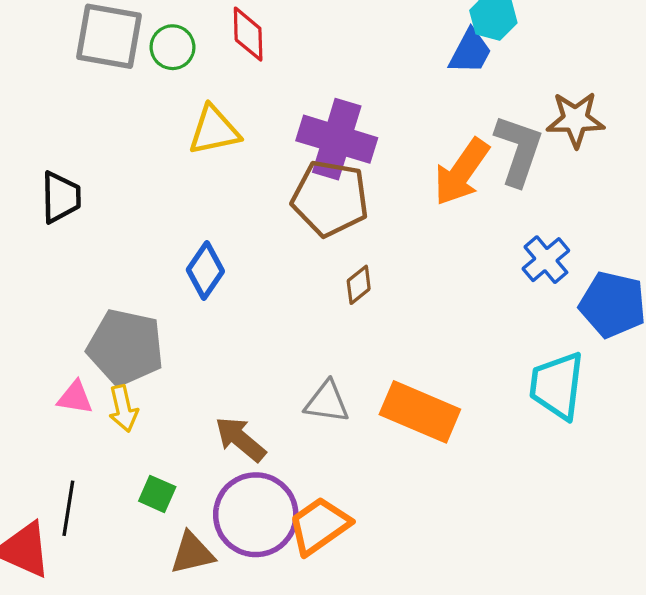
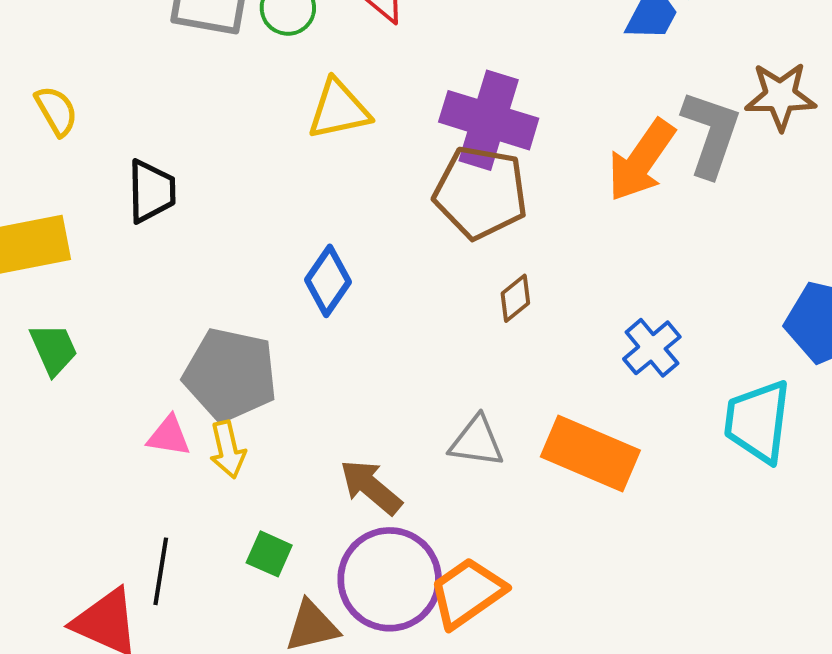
blue cross: (546, 260) -> (652, 348), moved

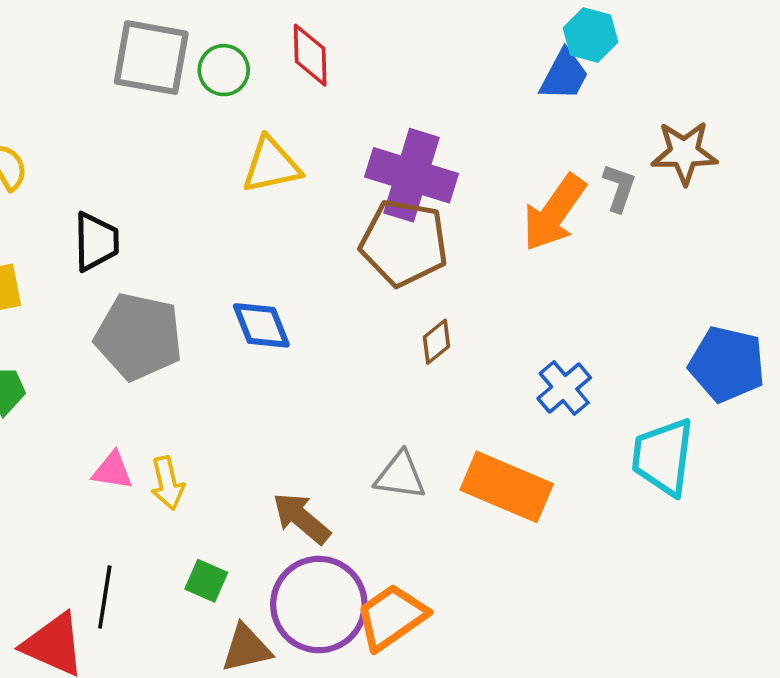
gray L-shape: (711, 134) -> (619, 188), size x0.6
blue diamond: (328, 281) -> (261, 325), turned -56
gray pentagon: (230, 375) -> (139, 337), moved

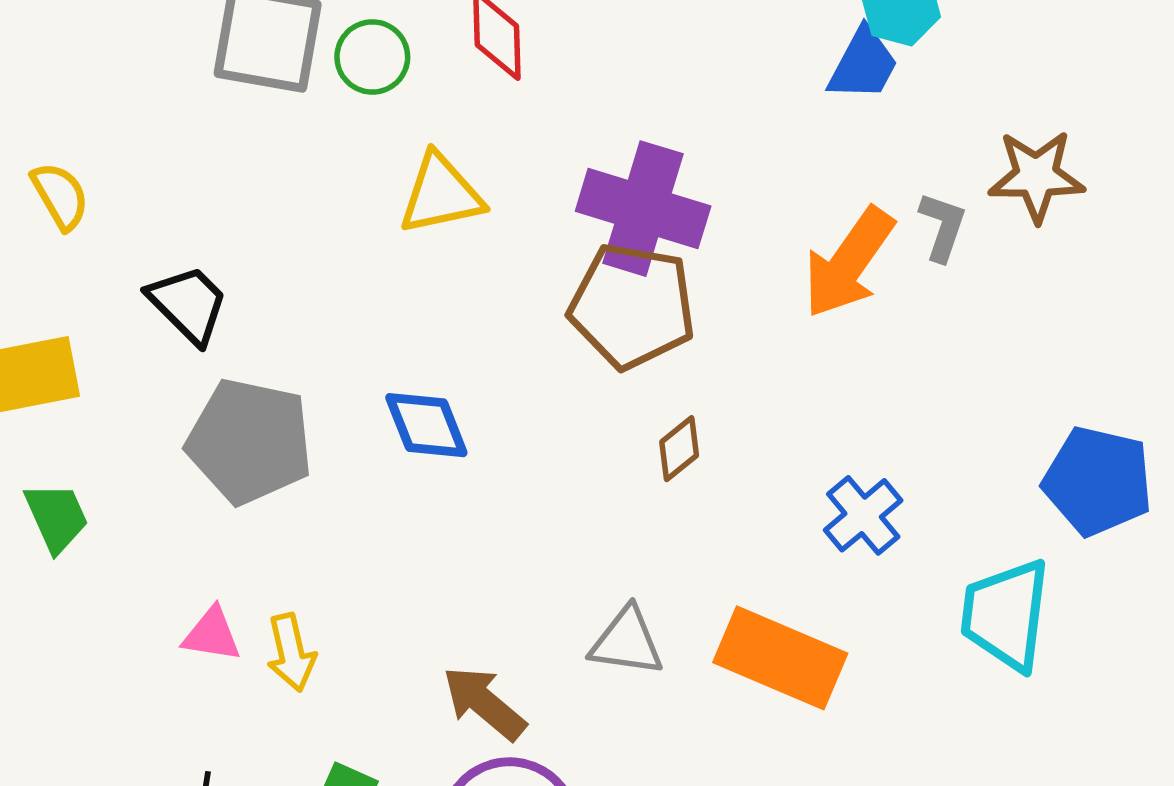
black trapezoid: (96, 242) -> (188, 304), turned -44

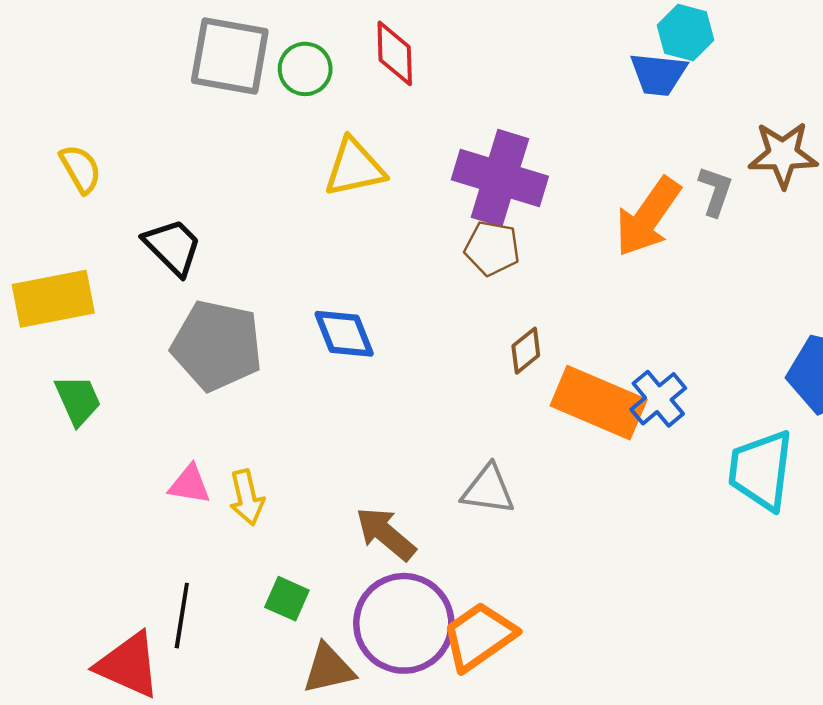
blue trapezoid: (863, 64) -> (658, 74), turned 68
brown pentagon: (632, 306) -> (492, 248), size x0.6
orange rectangle: (780, 658) -> (599, 403), moved

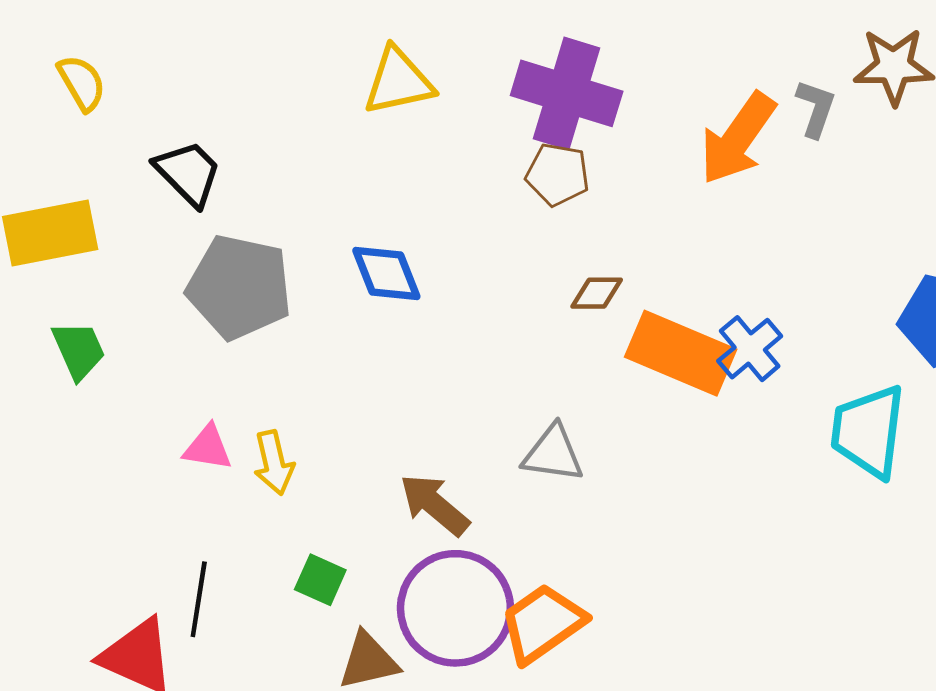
brown diamond: (526, 351) -> (597, 293), turned 39

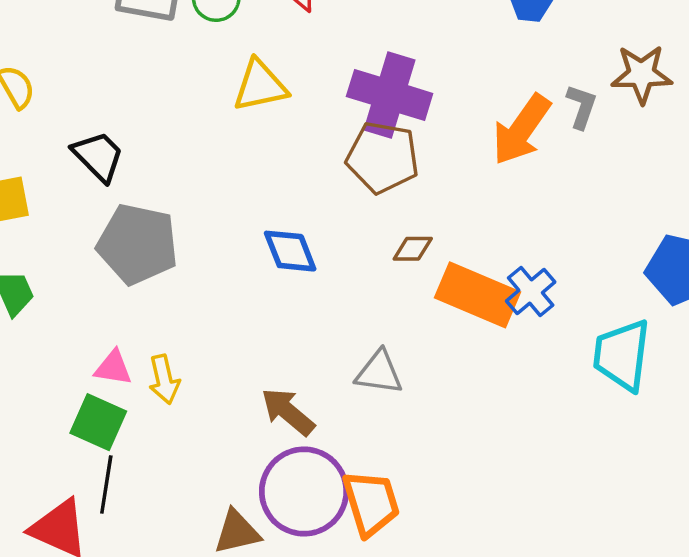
brown pentagon: (558, 174) -> (383, 157), size x1.5
blue diamond: (386, 274) -> (290, 251), moved
green square: (320, 580) -> (98, 422), moved, size x1.4
orange trapezoid: (543, 623) -> (371, 503), turned 108

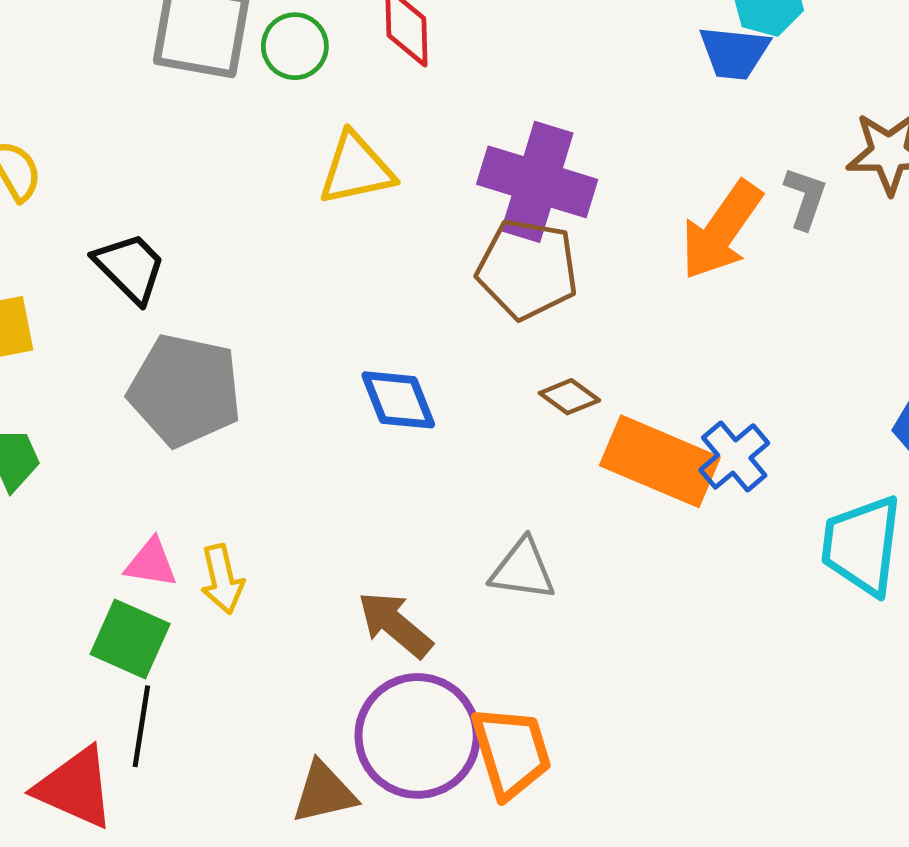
brown diamond: (413, 249) -> (569, 397), turned 36

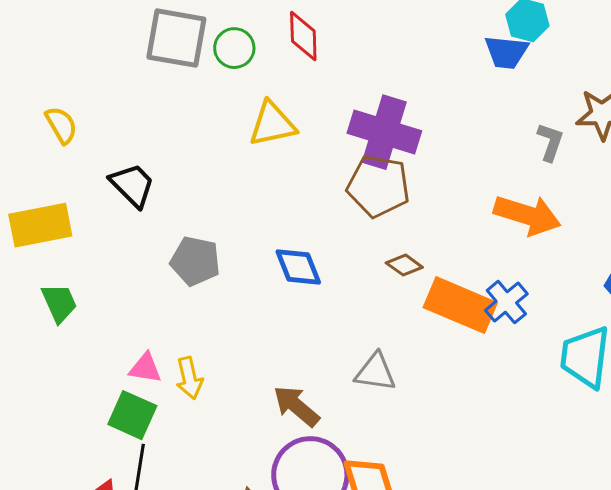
orange arrow: (721, 230) -> (527, 215), moved, turned -108
gray pentagon: (185, 390) -> (195, 261), moved, size x0.7

